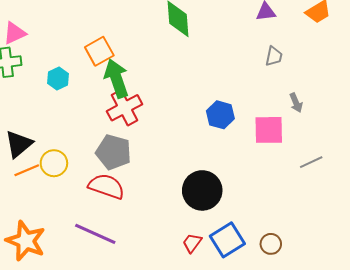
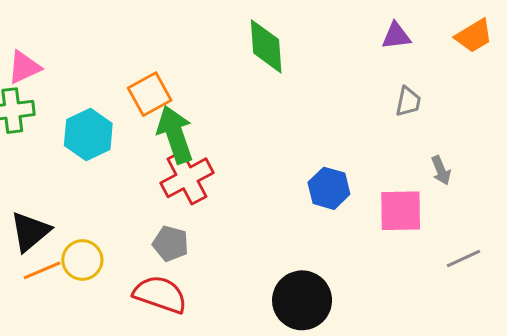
cyan hexagon: (58, 78) -> (88, 134), size x1.5
gray pentagon: (113, 152) -> (171, 244), size x0.7

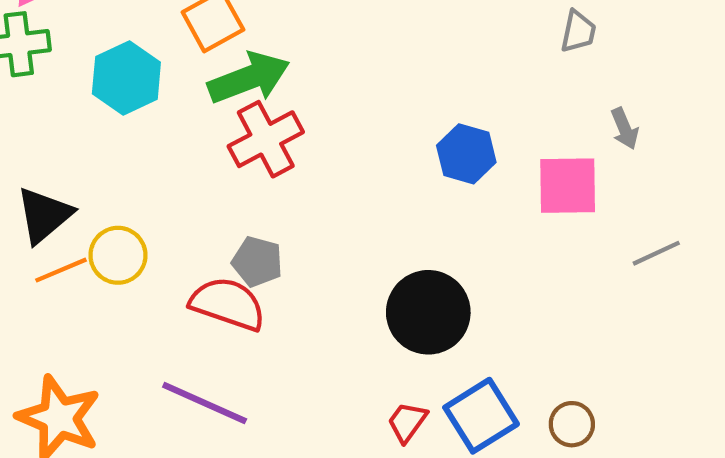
green arrow: (175, 134) -> (249, 78), turned 88
gray pentagon: (171, 244) -> (257, 262), moved

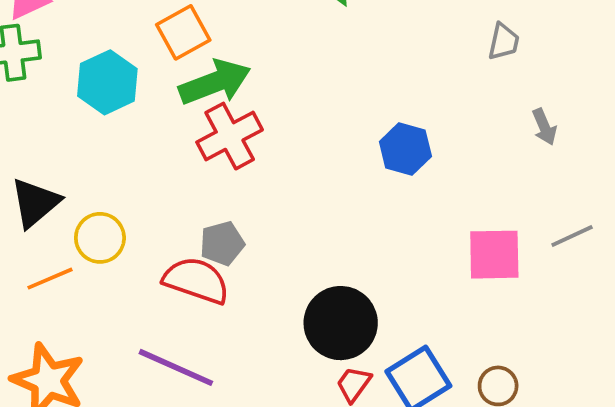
pink square: (568, 186) -> (494, 255), moved
gray pentagon: (257, 262) -> (222, 243), turned -30
orange line: (61, 270) -> (50, 279), moved
black circle: (428, 312) -> (341, 323), moved

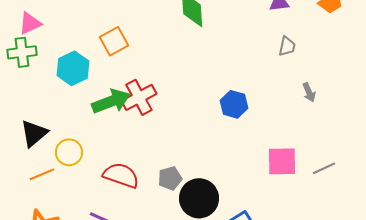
green arrow: (215, 82) -> (111, 101), moved
gray line: (572, 236) -> (324, 168), moved
gray pentagon: (222, 243) -> (170, 178), moved

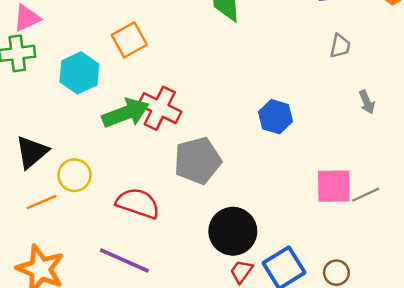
red cross: (139, 97) -> (160, 108), turned -36
gray line: (324, 168) -> (366, 195), moved
gray pentagon: (170, 178) -> (198, 161), moved, size x1.6

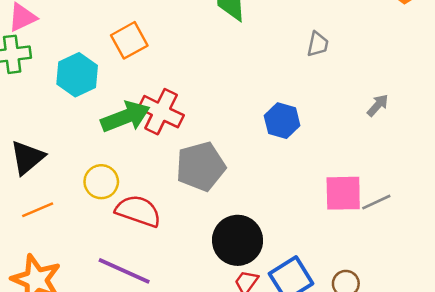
gray trapezoid: (340, 46) -> (318, 44), moved
gray arrow: (367, 102) -> (378, 105), turned -115
yellow circle: (74, 175) -> (101, 182), moved

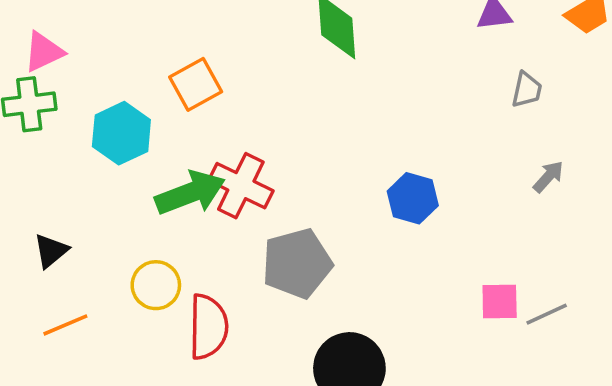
gray trapezoid: (318, 44) -> (527, 90), moved
black triangle: (27, 158) -> (51, 251), size x0.7
pink square: (343, 193) -> (500, 301), size x0.7
red semicircle: (138, 211) -> (208, 327), turned 72

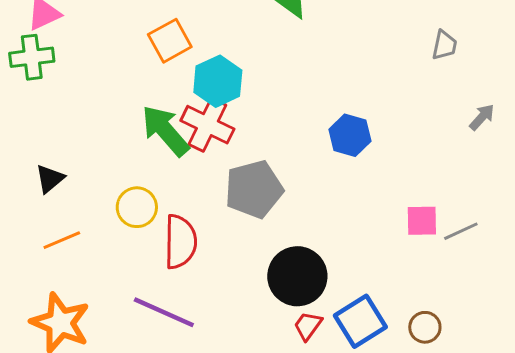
cyan hexagon: (121, 133) -> (218, 81), moved
gray arrow: (548, 177) -> (482, 117), moved
green arrow: (190, 193) -> (165, 131), turned -110

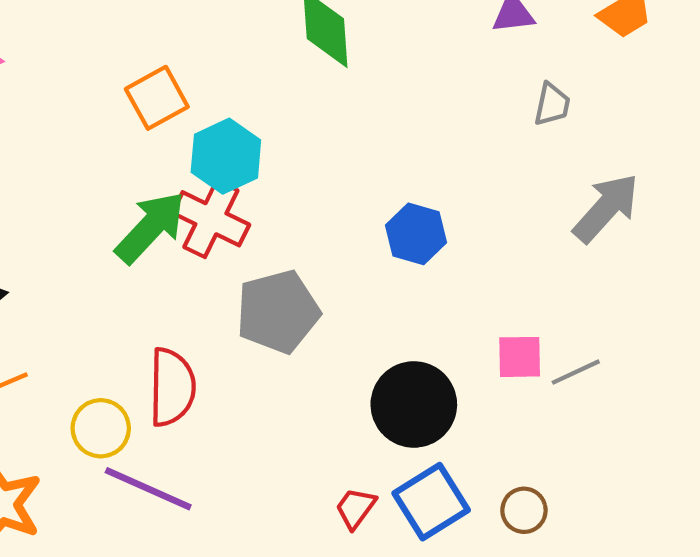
gray arrow: (482, 117) -> (606, 208), size x1.8
green arrow: (165, 131) -> (150, 227), turned 84
yellow circle: (137, 207) -> (101, 428), moved
black circle: (297, 276) -> (414, 404), moved

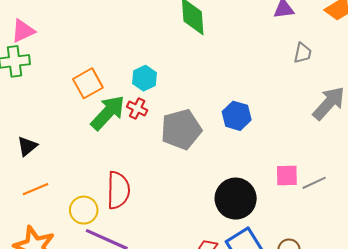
orange square: (157, 98) -> (88, 83), moved
cyan hexagon: (226, 156) -> (144, 78), size x0.7
red cross: (211, 219) -> (137, 108), size x0.6
gray pentagon: (278, 312) -> (181, 129), moved

